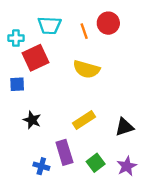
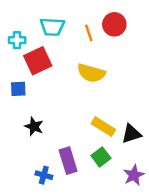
yellow rectangle: (84, 120) -> (103, 127), moved, turned 65
green square: (96, 163) -> (101, 157), moved

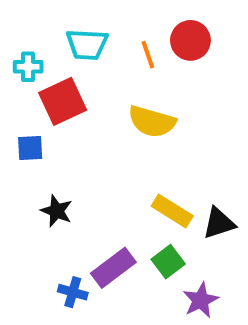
purple rectangle: (68, 161) -> (113, 268), turned 70
purple star: (134, 175) -> (201, 300), moved

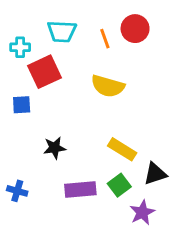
black star: (57, 211) -> (55, 148), moved, turned -30
black triangle: (219, 223) -> (155, 174), moved
purple rectangle: (113, 268) -> (80, 189), turned 32
blue cross: (73, 292) -> (17, 191), moved

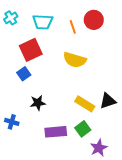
cyan cross: (20, 47) -> (11, 18), moved, turned -32
blue square: (22, 105) -> (24, 74), moved, turned -32
black triangle: (155, 174) -> (108, 101), moved
blue cross: (17, 191) -> (12, 122), moved

